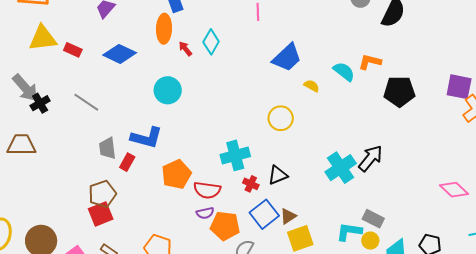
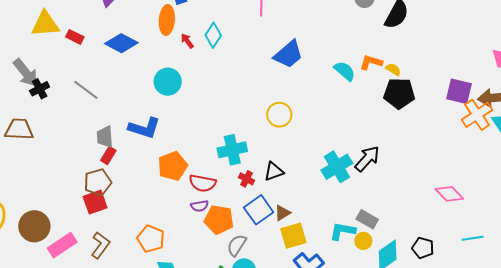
yellow semicircle: (312, 86) -> (393, 69), moved
red rectangle: (127, 162) -> (108, 155), moved

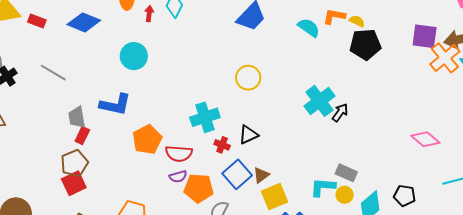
red arrow: (187, 41) -> (149, 14), turned 49
black arrow: (367, 159) -> (340, 113), size x0.7
cyan cross: (337, 167) -> (319, 101), moved

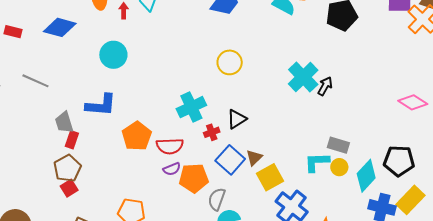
red cross: (222, 145) -> (212, 132), turned -35
red square: (74, 183) -> (69, 188), size x0.7
black pentagon: (405, 196) -> (399, 161), size x1.4

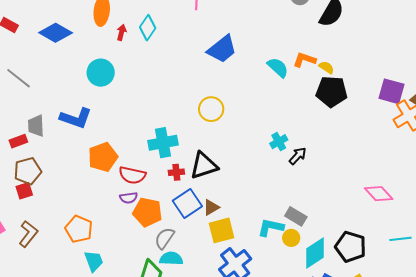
cyan cross: (303, 77) -> (279, 142), size x0.6
black triangle: (237, 119) -> (204, 166), size x1.4
red rectangle: (72, 140) -> (18, 141), moved, turned 36

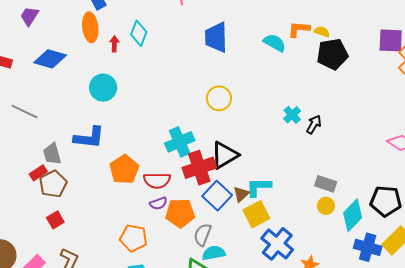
blue trapezoid: (222, 49) -> (216, 37), turned 140
brown pentagon: (28, 171) -> (53, 184), moved
red cross: (176, 172) -> (199, 168), size x2.0
cyan L-shape: (271, 227) -> (259, 187), moved
orange pentagon: (79, 229) -> (134, 238), moved

